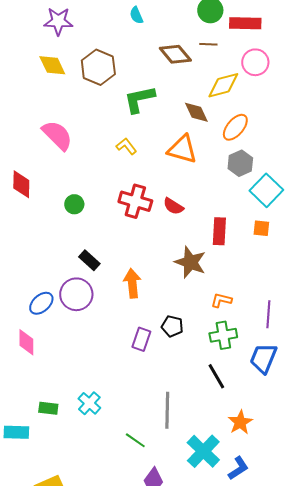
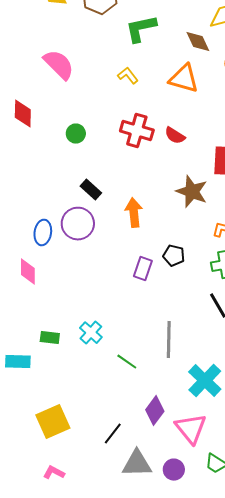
blue ellipse: (41, 303) -> (43, 233), turned -40
green line: (135, 440) -> (127, 362), moved

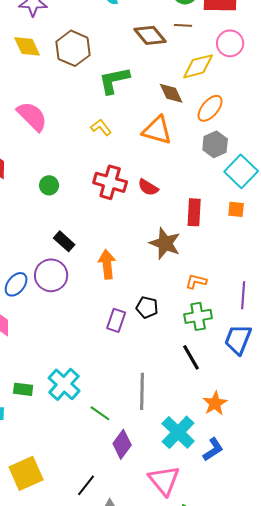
blue ellipse: (43, 233) -> (16, 284), turned 30
cyan cross: (91, 333) -> (64, 384), size x1.4
purple diamond: (155, 411) -> (122, 444), moved

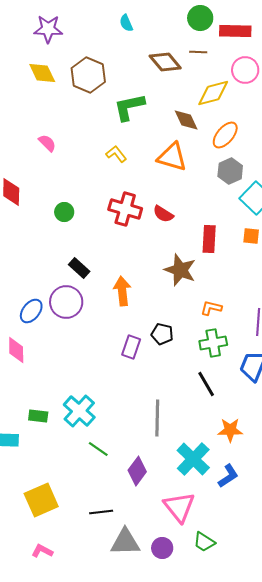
pink semicircle: (32, 116) -> (47, 143), size x0.6
orange star: (215, 403) -> (230, 430), turned 30
green line: (100, 413) -> (98, 449), moved
black line: (86, 485) -> (101, 512), turned 45

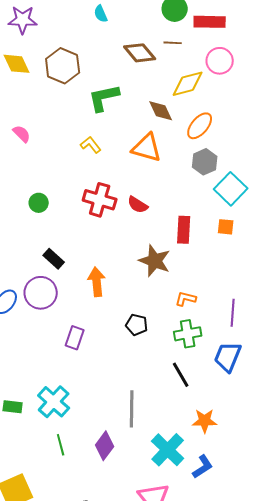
purple rectangle: (131, 347) -> (75, 338), moved
green line: (98, 449) -> (61, 445), moved, turned 40
purple diamond: (137, 471) -> (105, 446), moved

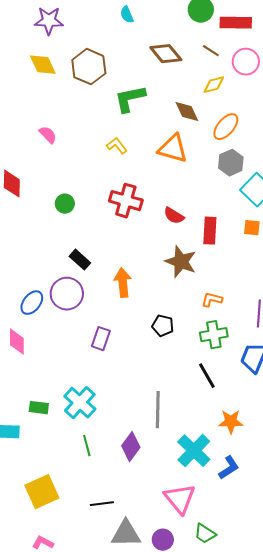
brown line: (173, 43) -> (211, 51), moved, turned 30
yellow diamond: (188, 84) -> (214, 85), size x0.7
red semicircle: (138, 205) -> (174, 216), moved

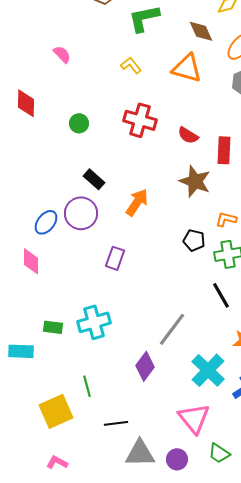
orange arrow: (123, 283) -> (137, 202), turned 40
black pentagon: (163, 326) -> (194, 240), moved
cyan cross: (80, 403) -> (94, 322), turned 32
gray line: (158, 410) -> (172, 329), turned 36
green line: (87, 446) -> (87, 386), moved

